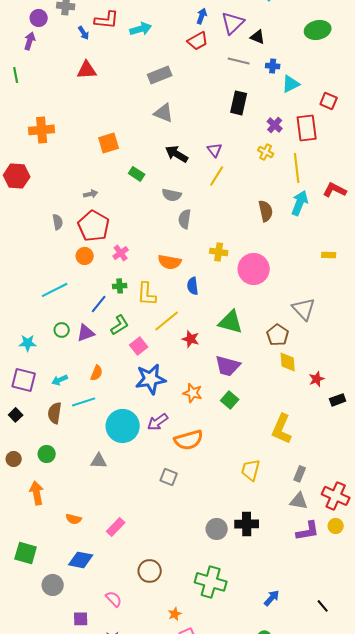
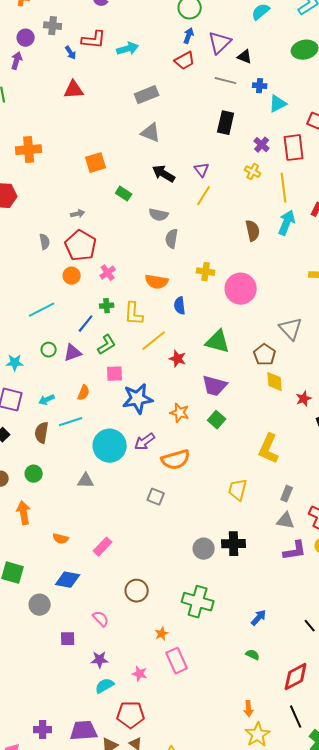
pink square: (139, 346) -> (115, 374), moved, turned 36

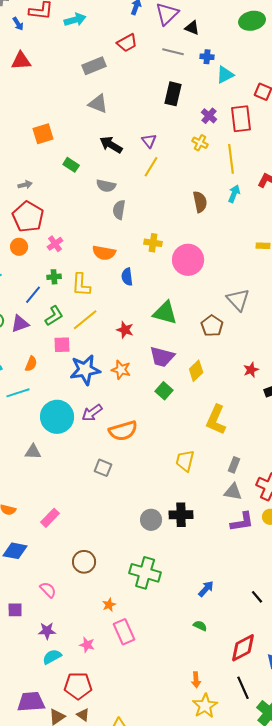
red trapezoid: (185, 61) -> (127, 43), moved
cyan arrow: (287, 223) -> (234, 194), size x0.7
yellow line: (154, 341) -> (85, 320), moved
yellow diamond: (275, 382) -> (196, 371), moved, turned 50
orange star: (180, 413) -> (121, 370), moved

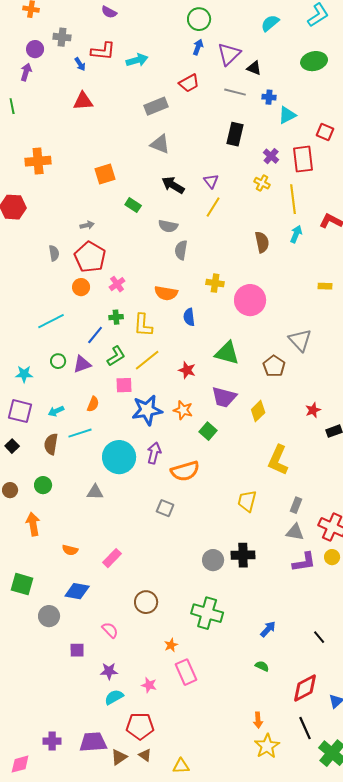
green square: (164, 391) -> (208, 431), moved
purple arrow: (92, 413) -> (154, 453), turned 140

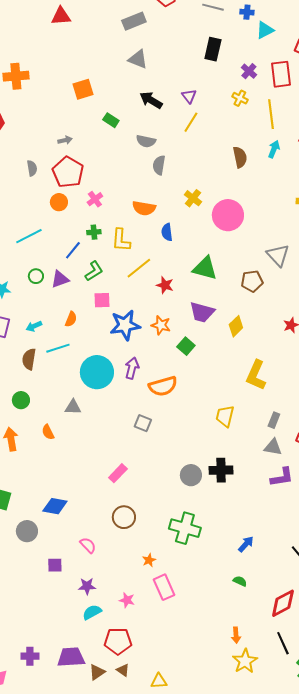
yellow cross: (215, 283) -> (193, 198), turned 30
yellow line: (147, 360) -> (139, 268), moved
brown pentagon: (274, 366) -> (252, 281), turned 30
orange semicircle: (70, 550) -> (48, 432), moved, turned 49
pink rectangle: (112, 558) -> (118, 473), moved

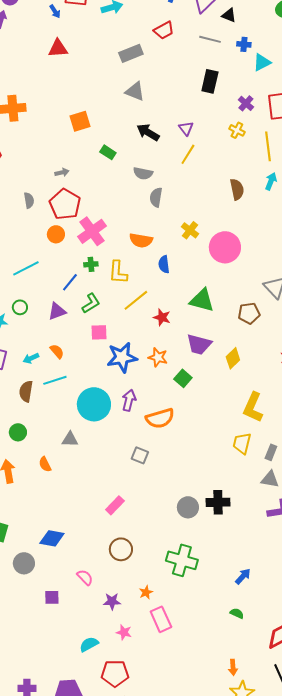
pink cross: (95, 199) -> (92, 231), size x1.8
green circle: (36, 276) -> (20, 307), moved
orange semicircle: (71, 319) -> (57, 351), moved, turned -63
yellow trapezoid: (225, 416) -> (242, 443), moved
purple star: (87, 586) -> (112, 601), moved

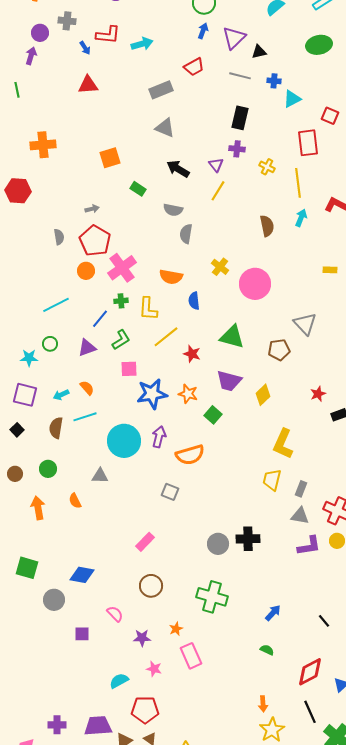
black triangle: (229, 15) -> (259, 52), turned -35
purple cross: (246, 103) -> (237, 149), moved, turned -35

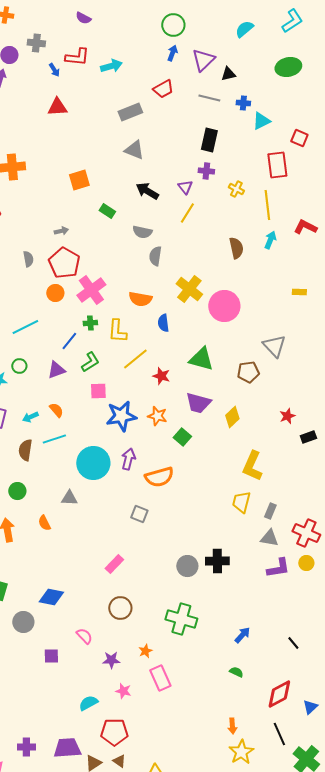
yellow cross: (220, 267) -> (189, 289), size x1.5

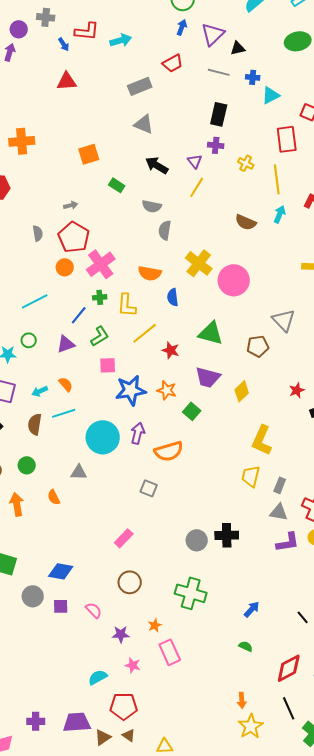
brown semicircle: (236, 248) -> (246, 222), turned 125
purple square: (51, 656) -> (61, 606), moved

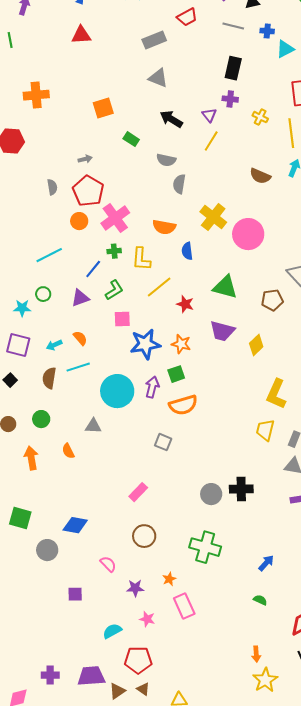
green square: (192, 411) -> (176, 374), moved, turned 30
purple square: (61, 606) -> (75, 594), moved

